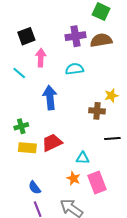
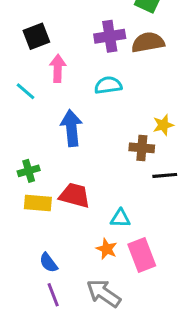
black line: (112, 139) -> (165, 175), moved
red trapezoid: (52, 143) -> (75, 195), turned 40

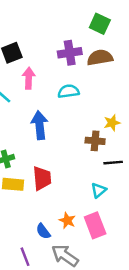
red trapezoid: (75, 195) -> (42, 178), turned 70
cyan triangle: (120, 218) -> (99, 190), moved, turned -42
blue semicircle: (49, 263) -> (43, 231), moved

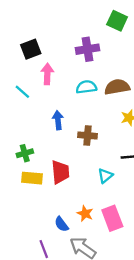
brown semicircle: (100, 58) -> (117, 87), moved
blue arrow: (40, 125) -> (58, 120), size x0.7
brown cross: (95, 141) -> (88, 135), moved
cyan triangle: (99, 190) -> (105, 176), moved

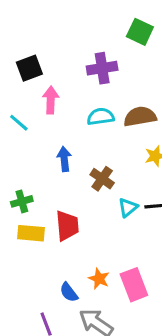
brown cross: (88, 135) -> (102, 179), turned 30
cyan triangle: (105, 176) -> (128, 207), moved

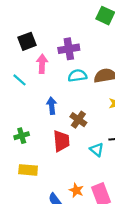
purple cross: (102, 68) -> (69, 49), moved
cyan triangle: (128, 207) -> (97, 150), moved, turned -40
red trapezoid: (67, 226) -> (61, 141), moved
yellow rectangle: (31, 233) -> (28, 170), moved

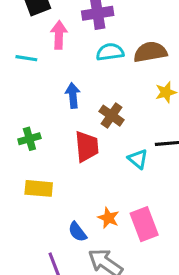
cyan line: (20, 80) -> (26, 58), turned -32

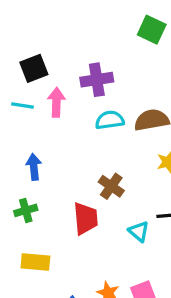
cyan line: (26, 58) -> (23, 105), moved
blue arrow: (73, 95) -> (34, 167), moved

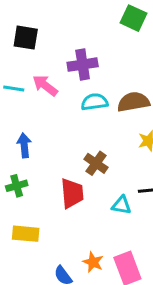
black square: (34, 68) -> (26, 38), moved, turned 30
pink arrow: (56, 102) -> (45, 85), turned -55
cyan triangle: (139, 231) -> (121, 205), turned -30

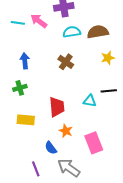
brown cross: (96, 163) -> (66, 62), moved
red trapezoid: (72, 193) -> (57, 107), moved
orange star: (93, 262) -> (66, 131), moved

